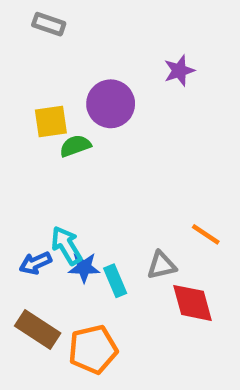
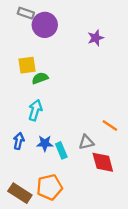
purple circle: (111, 104) -> (45, 25), moved
cyan arrow: (66, 245) -> (35, 110), moved, turned 48
blue arrow: (35, 263) -> (19, 141), turned 126
brown rectangle: (38, 329) -> (20, 193), moved

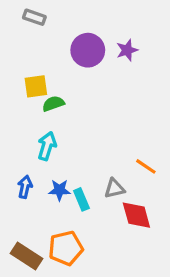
purple circle: (45, 25) -> (88, 50), moved

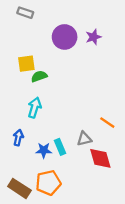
blue star: (59, 190) -> (44, 150), moved

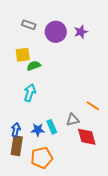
gray rectangle: (25, 13) -> (29, 25), moved
blue arrow: (18, 138) -> (16, 130), moved
brown rectangle: (19, 188) -> (17, 146), moved, turned 66

